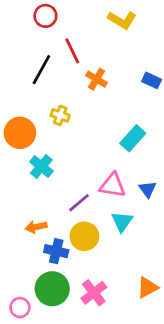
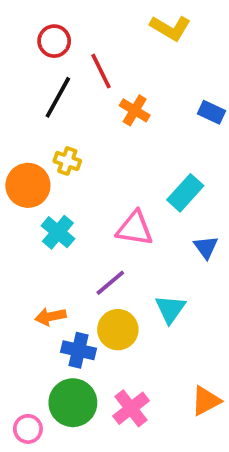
red circle: (45, 16) -> (54, 41), moved
yellow cross: (60, 115) -> (67, 161), moved
pink triangle: (113, 185) -> (135, 228), moved
blue triangle: (148, 189) -> (206, 247), moved

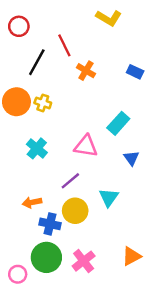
red circle: (54, 41) -> (19, 26), moved
orange circle: (28, 185) -> (16, 102), moved

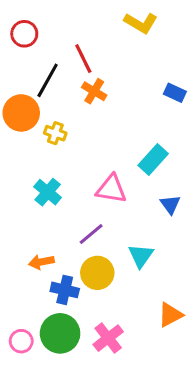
orange cross: (86, 71) -> (94, 91), moved
orange circle: (16, 102) -> (21, 113), moved
orange triangle: (131, 256) -> (170, 315), moved
pink circle: (18, 274) -> (21, 341), moved

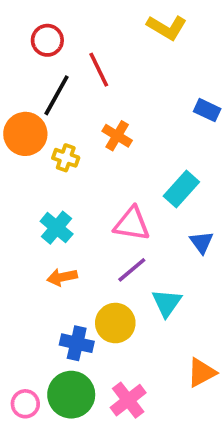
red circle: (24, 34) -> (47, 40), moved
orange cross: (94, 91) -> (117, 136), moved
purple line: (91, 234) -> (132, 270), moved
orange arrow: (41, 262) -> (62, 277), moved

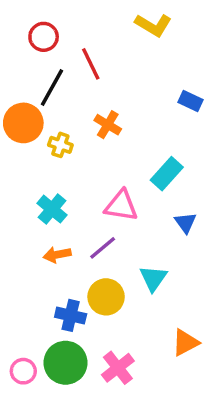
purple line: (132, 270) -> (103, 248), moved

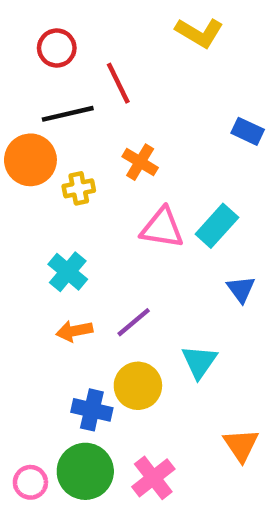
black line: (52, 87) -> (68, 114), turned 48
yellow cross: (60, 145) -> (79, 188), turned -30
pink triangle: (121, 206) -> (162, 228), moved
orange triangle: (185, 342) -> (241, 445), turned -36

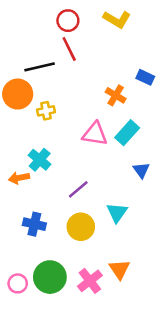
red circle: (57, 48) -> (68, 21), moved
orange cross: (140, 162) -> (116, 95), moved
orange arrow: (74, 331) -> (19, 178), moved
blue cross: (92, 410) -> (34, 224), moved
orange triangle: (241, 445) -> (119, 269), moved

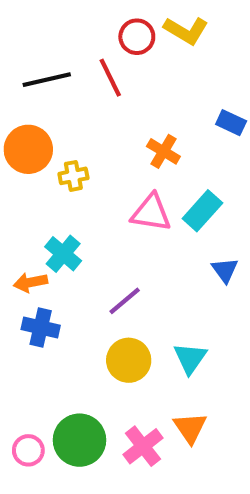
red circle: (68, 21) -> (137, 37), moved
black line: (40, 67) -> (47, 80), moved
orange cross: (116, 95) -> (163, 151), moved
cyan triangle: (117, 213) -> (190, 358), moved
blue cross: (34, 224) -> (41, 327), moved

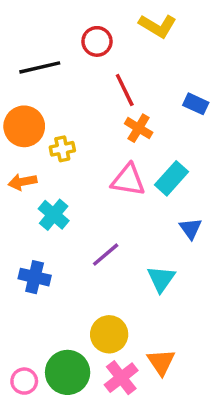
red circle: (137, 37) -> (97, 41), moved
red line: (110, 78) -> (125, 90), moved
orange arrow: (30, 282) -> (22, 182), moved
cyan triangle: (190, 358) -> (161, 279), moved
yellow circle: (129, 360) -> (109, 334), moved

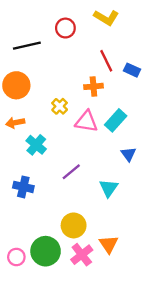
red line: (125, 90) -> (106, 61), moved
orange cross: (139, 128) -> (93, 86), turned -36
yellow cross: (62, 149) -> (60, 106), moved, turned -35

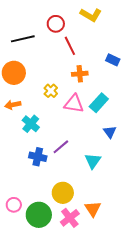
red line: (106, 61) -> (70, 46), moved
blue cross: (23, 187) -> (38, 157), moved
pink circle: (16, 257) -> (14, 205), moved

